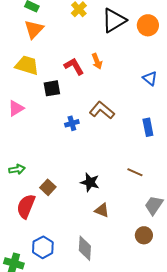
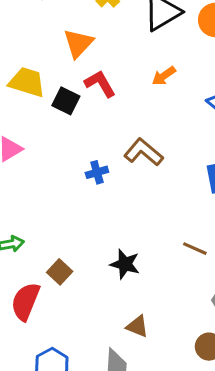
orange triangle: (34, 29) -> (78, 43), moved
orange arrow: (97, 61) -> (164, 76), moved, turned 77
black square: (52, 88) -> (66, 101), moved, turned 36
brown triangle: (102, 210) -> (137, 326), moved

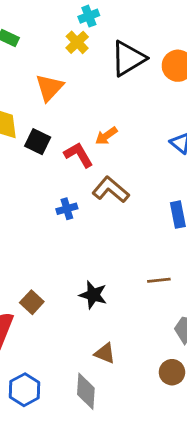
orange arrow: (164, 76) -> (106, 136), moved
red L-shape: (100, 84) -> (79, 155), moved
brown line: (195, 249) -> (159, 280), turned -30

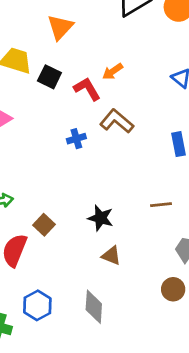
brown triangle: (105, 353) -> (111, 256), moved

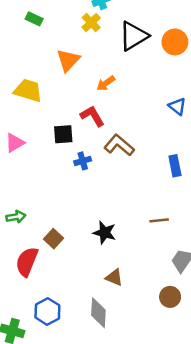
orange arrow: (113, 71) -> (106, 83), moved
black square: (49, 77) -> (63, 134), moved, turned -30
brown triangle: (111, 256) -> (114, 277), moved

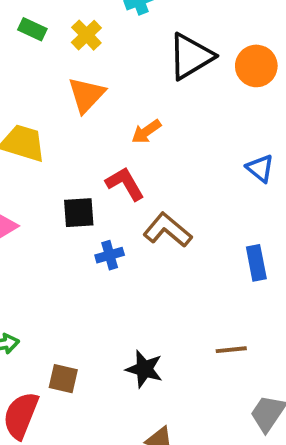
yellow cross: (91, 23) -> (86, 35), moved
brown square: (54, 239) -> (63, 379), turned -30

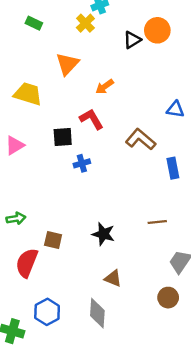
yellow cross: (86, 35) -> (85, 23), moved
black triangle: (191, 56) -> (132, 40), size x0.6
orange circle: (256, 66) -> (157, 30), moved
blue triangle: (260, 168) -> (175, 109), turned -30
brown L-shape: (167, 230) -> (141, 139), moved

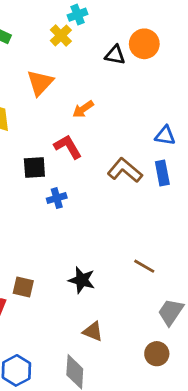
black triangle: (132, 40) -> (115, 55), turned 42
blue rectangle: (173, 168) -> (162, 173), moved
brown line: (157, 222) -> (144, 266), turned 36

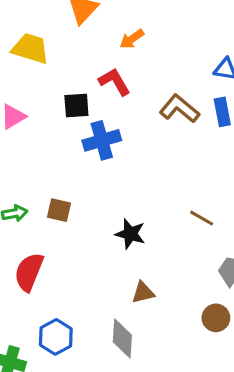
blue cross: (57, 198) -> (102, 140), size x1.6
brown square: (23, 287) -> (59, 210), moved
brown triangle: (93, 331) -> (143, 293), turned -35

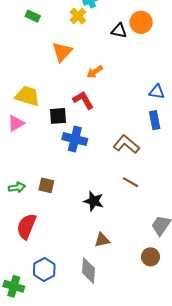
yellow trapezoid: (30, 48) -> (27, 96), moved
brown L-shape: (179, 109) -> (126, 144), moved
blue cross: (102, 140) -> (75, 139), turned 30
brown line: (202, 218) -> (131, 182), moved

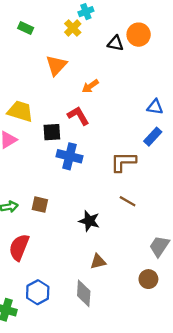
blue rectangle: (155, 120) -> (153, 137), turned 54
brown L-shape: (126, 144) -> (123, 162), turned -40

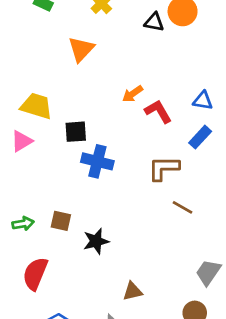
orange arrow: (90, 86) -> (133, 94), moved
red L-shape: (78, 116) -> (158, 111), moved
brown line: (128, 201) -> (183, 207), moved
black star: (89, 221) -> (96, 241), moved, turned -30

